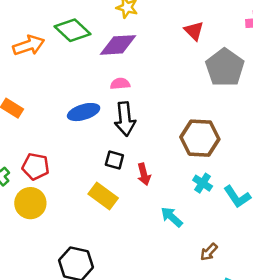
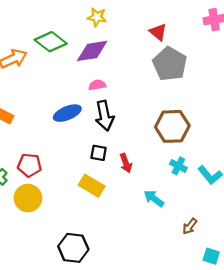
gray pentagon: (225, 68) -> (170, 64), moved

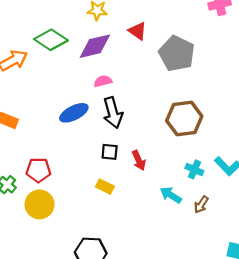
red triangle: (158, 32) -> (138, 31), moved
cyan cross: (178, 166) -> (194, 169), moved
yellow rectangle: (92, 186) -> (105, 187), size x0.7
brown arrow: (190, 226) -> (201, 205), moved

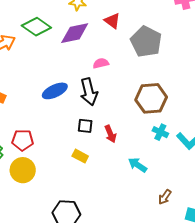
pink semicircle: (103, 81) -> (101, 63), moved
cyan cross: (194, 169) -> (160, 132), moved
brown arrow: (201, 205) -> (165, 197), moved

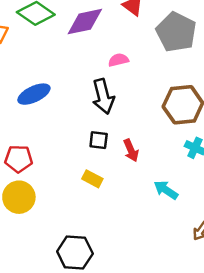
blue ellipse: (55, 91) -> (34, 94), moved

